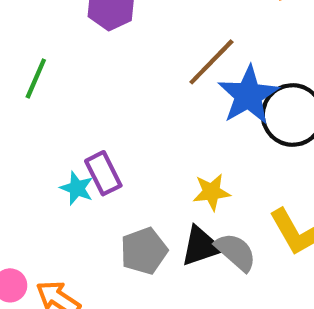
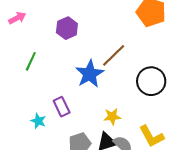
blue star: (248, 95) -> (90, 74), moved
cyan star: (77, 188) -> (38, 121), moved

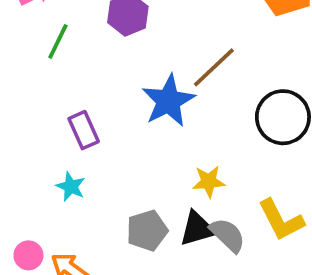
green line: (31, 61) -> (58, 41), moved
purple rectangle: (62, 107) -> (84, 130), moved

